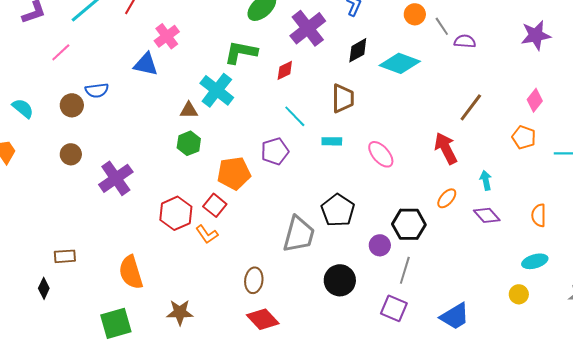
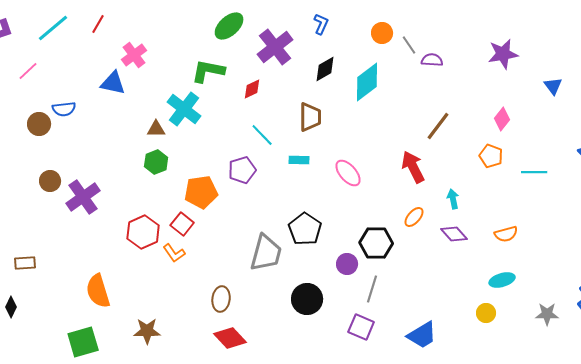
cyan diamond: (400, 63) -> (367, 82), turned -57
brown circle: (71, 154) -> (50, 181), moved
orange semicircle: (539, 215) -> (506, 234), turned -105
brown rectangle: (65, 256) -> (25, 263), moved

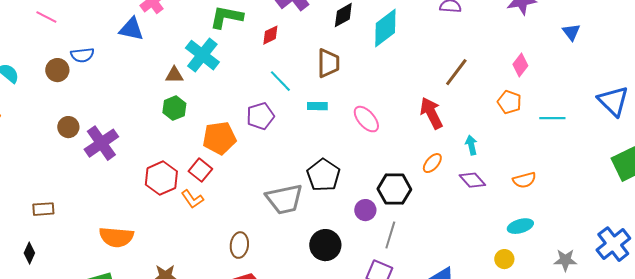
pink line: (28, 71) -> (46, 17), turned 70
gray trapezoid: (266, 253) -> (284, 199), turned 63
orange semicircle: (98, 291) -> (116, 237), turned -68

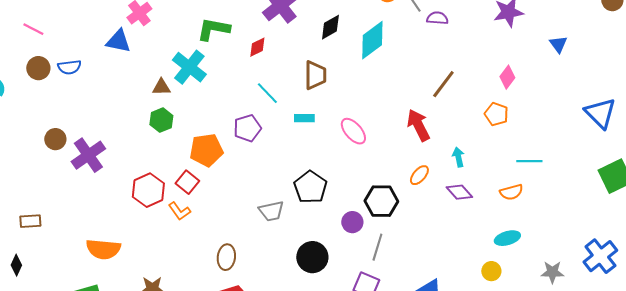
brown circle: (57, 70) -> (38, 68), moved
cyan line: (552, 118) -> (529, 161), moved
gray trapezoid: (284, 199) -> (271, 211), size x0.7

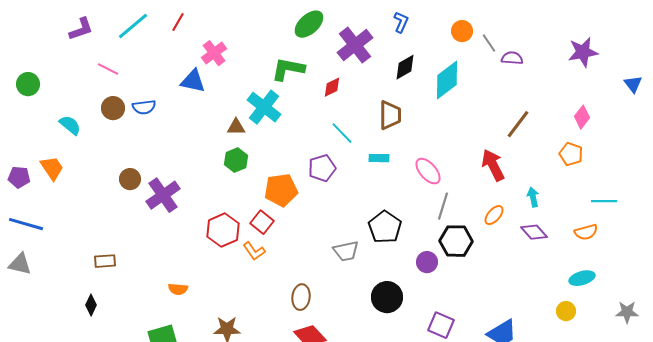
gray line: (377, 247) -> (443, 206), moved
orange semicircle: (103, 249) -> (178, 289), size x0.6

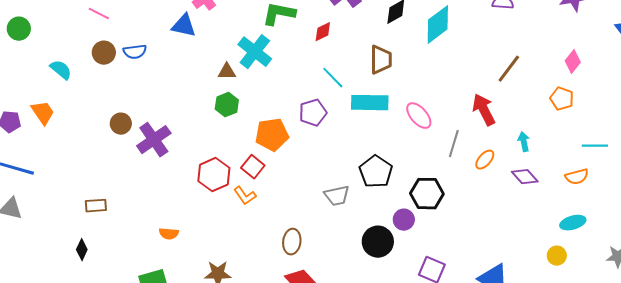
cyan rectangle: (379, 158) -> (370, 103), size x1.8
gray line: (443, 206) -> (454, 144), moved
black hexagon: (456, 241) -> (427, 194), moved
purple circle: (427, 262) -> (404, 220), moved

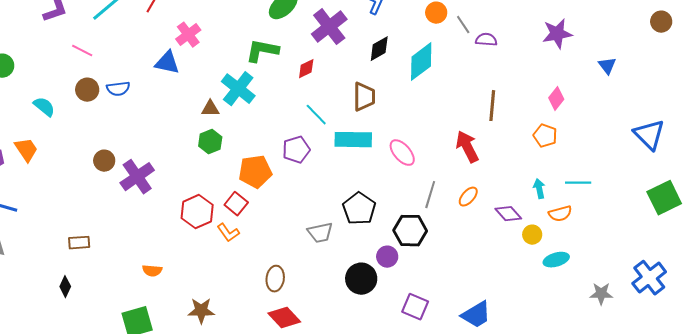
brown line: (509, 69) -> (492, 106), turned -32
cyan arrow: (524, 142) -> (539, 189), moved
gray line: (454, 144) -> (430, 195), moved
yellow circle: (557, 256) -> (532, 235), moved

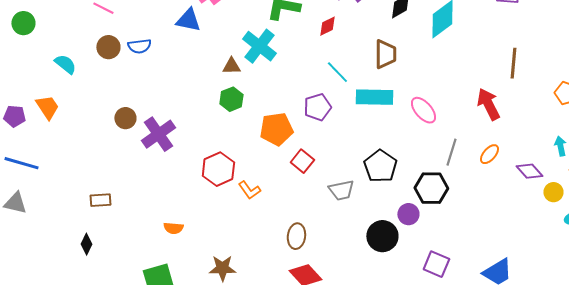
red square: (236, 204) -> (302, 161), moved

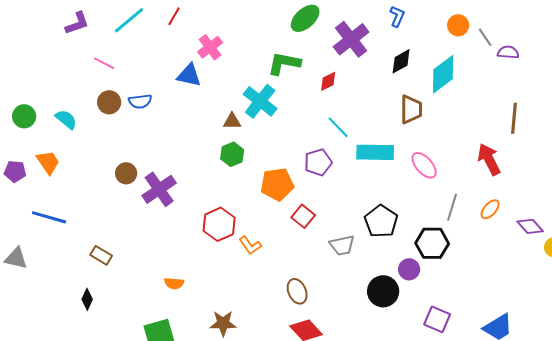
green circle: (23, 23) -> (24, 116), moved
brown trapezoid: (385, 54) -> (411, 109), moved
blue line: (21, 163) -> (49, 217), moved
brown rectangle: (100, 200) -> (101, 255), turned 35
brown ellipse: (296, 236) -> (297, 291), turned -30

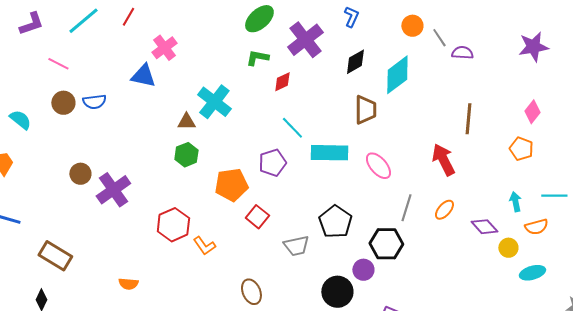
green L-shape: (284, 63) -> (257, 58), moved, size x0.7
brown rectangle: (101, 255) -> (55, 256), size x1.5

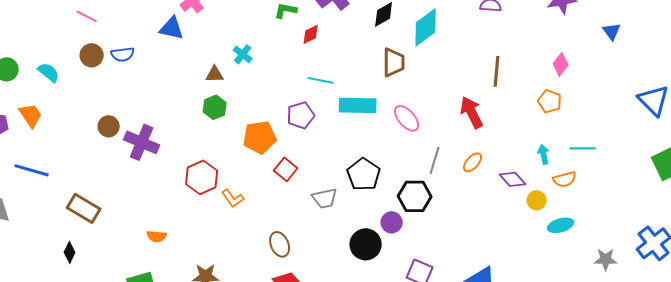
cyan cross: (214, 102) -> (243, 54), size x0.6
cyan line: (292, 128) -> (321, 80), turned -35
purple cross: (113, 190) -> (142, 142), turned -32

